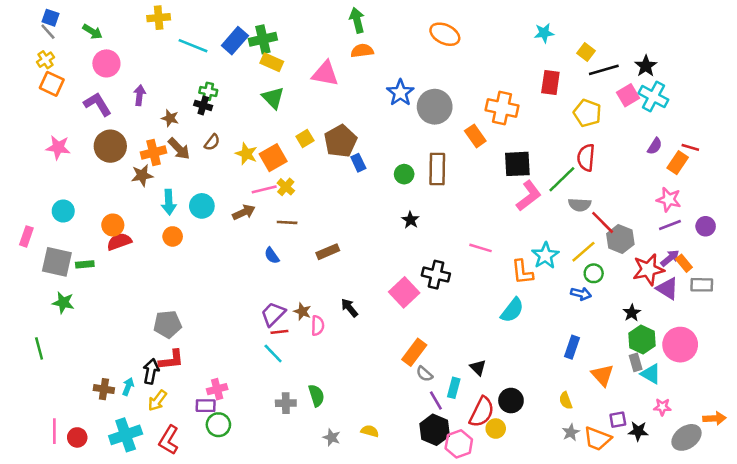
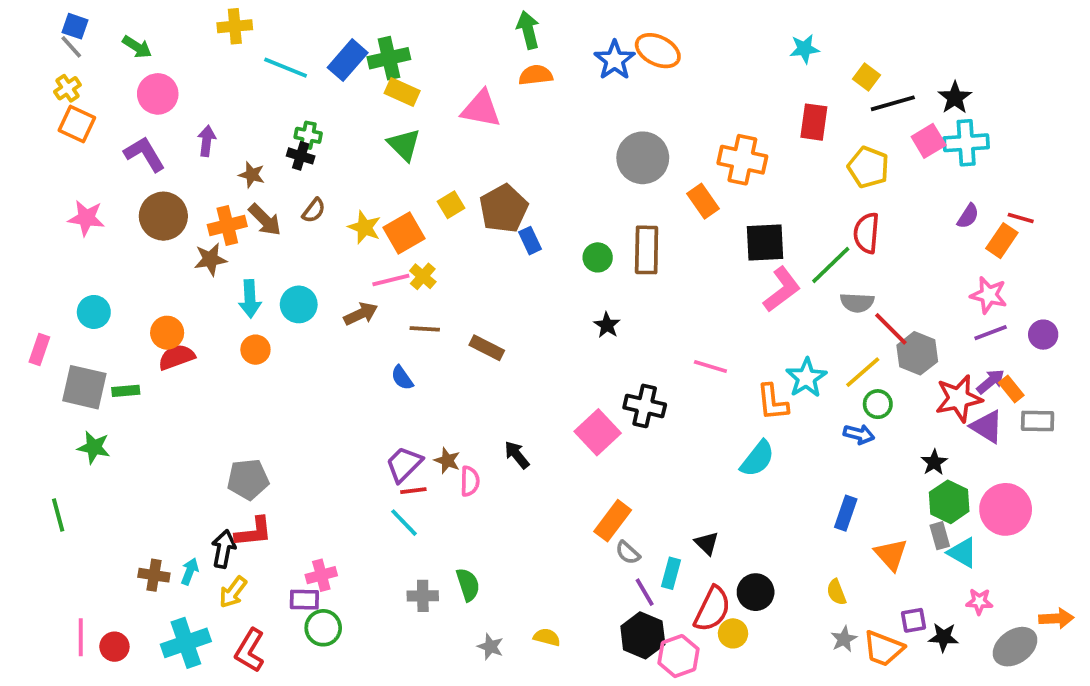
blue star: (400, 93) -> (615, 60), moved
cyan cross: (653, 97) -> (966, 143), turned -32
brown rectangle: (328, 252) -> (487, 348), moved, turned 50

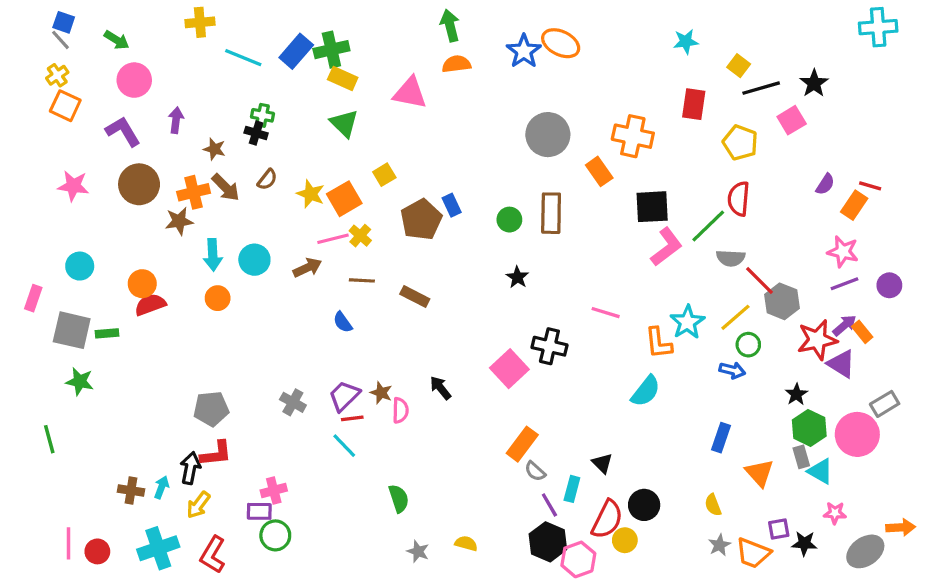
cyan cross: (966, 143) -> (878, 27), moved
brown pentagon: (504, 209) -> (421, 220), moved
gray rectangle: (1038, 421) -> (885, 404), moved, turned -32
gray cross: (423, 596) -> (293, 402), moved, turned 30

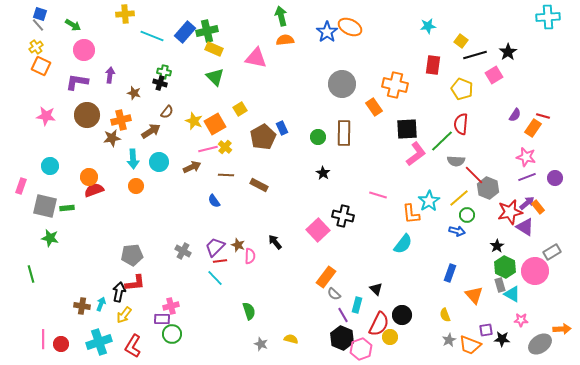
purple L-shape: (123, 131) -> (77, 82), turned -50
brown arrow: (226, 187) -> (151, 131), moved, turned -78

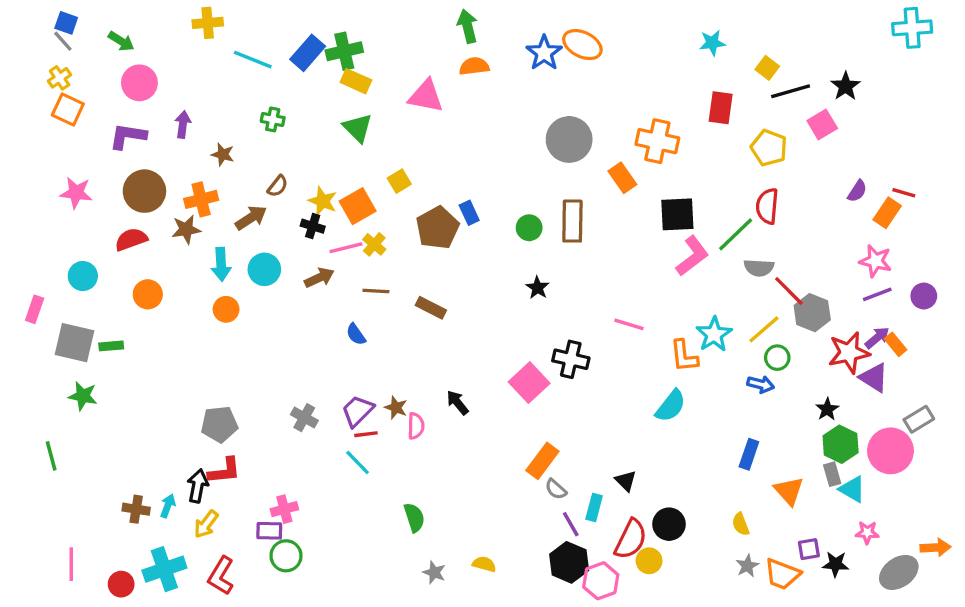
black cross: (160, 83) -> (313, 226), moved
red semicircle: (94, 190) -> (131, 239), moved
red circle: (61, 344) -> (121, 584), moved

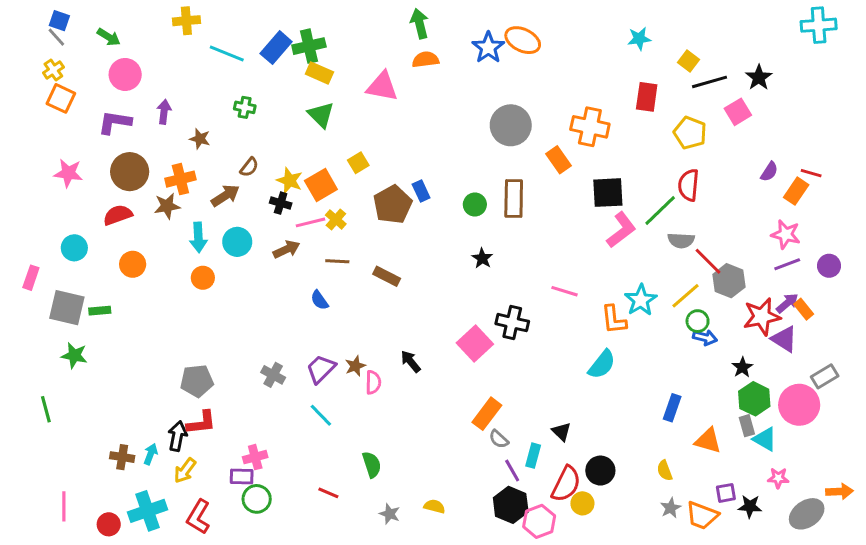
blue arrow: (761, 384) -> (705, 338), moved
brown star: (396, 408) -> (355, 366), turned 30
red line: (366, 434) -> (328, 493), moved, turned 30
orange triangle: (789, 491) -> (708, 441), turned -32

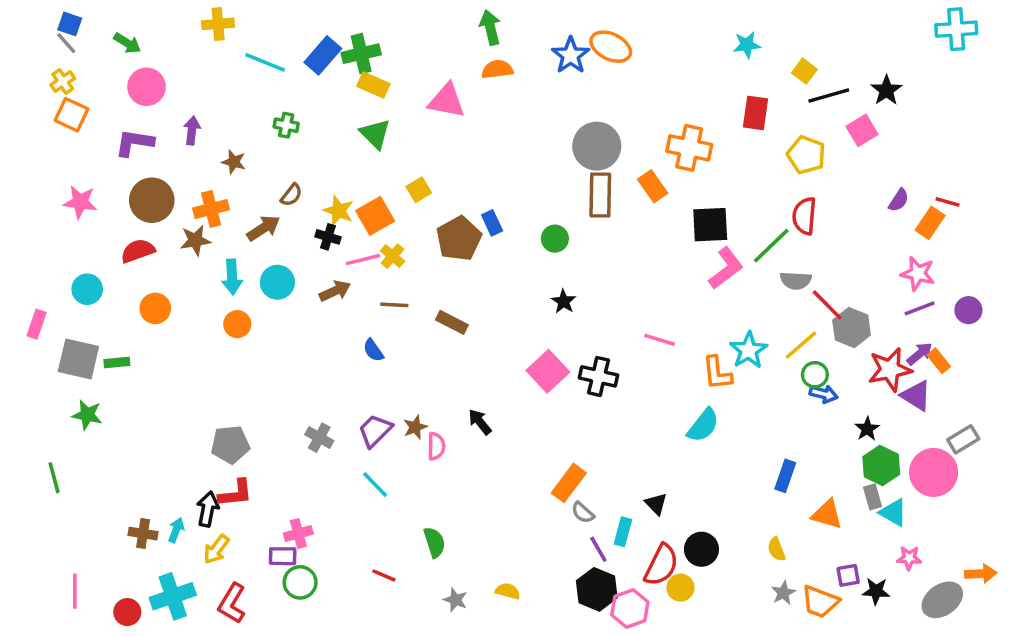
brown rectangle: (514, 199) -> (600, 195), moved
pink square: (475, 343) -> (548, 371), moved

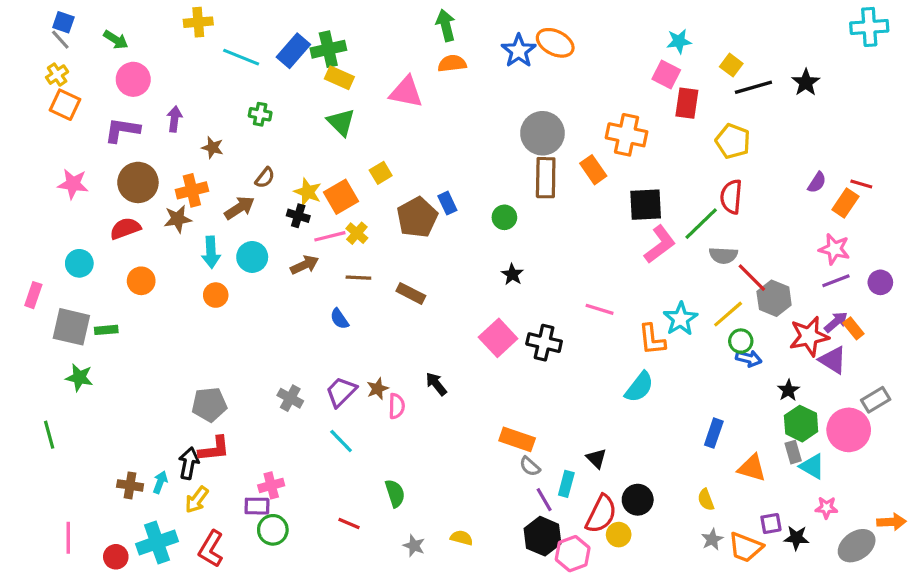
pink square: (862, 130) -> (666, 75), moved, turned -32
orange rectangle: (569, 483) -> (517, 439), turned 72

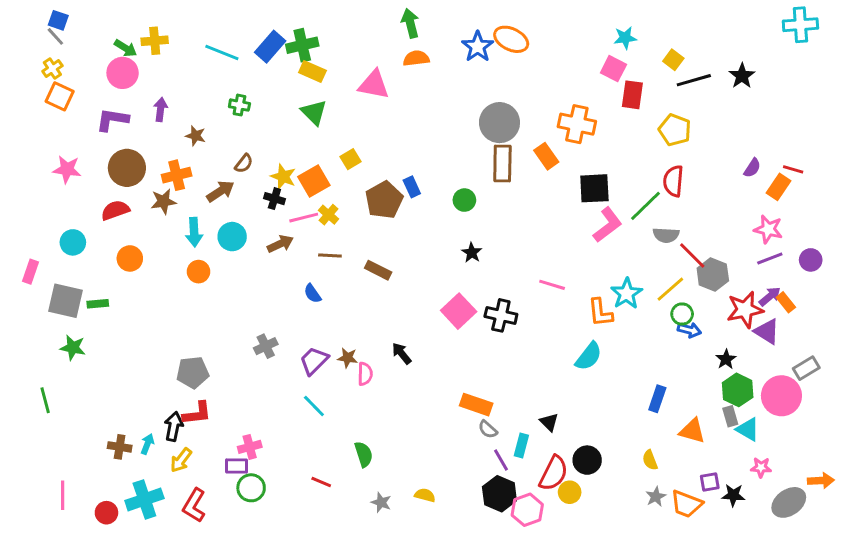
yellow cross: (198, 22) -> (155, 41), moved
green arrow: (116, 40) -> (125, 48), moved
brown star: (378, 389) -> (348, 358), turned 30
gray cross: (290, 398) -> (266, 346), moved, turned 35

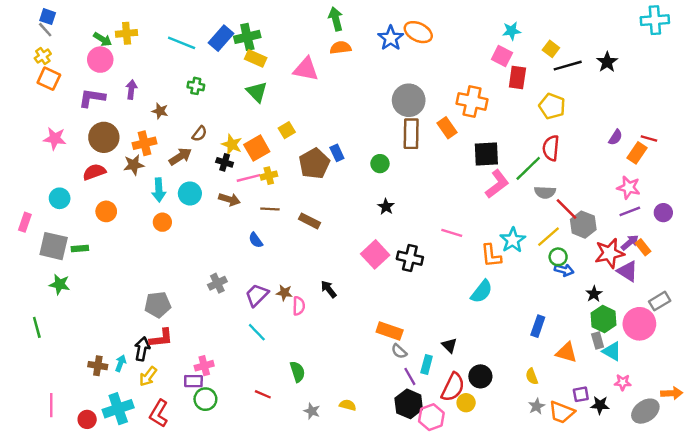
yellow cross: (329, 215) -> (269, 176), turned 35
brown arrow: (280, 244) -> (229, 199), turned 42

